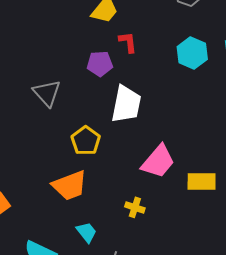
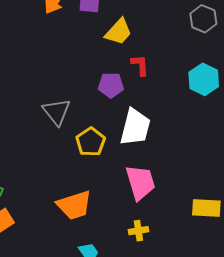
yellow pentagon: (86, 141) -> (91, 142), moved
pink trapezoid: (158, 161) -> (140, 182), moved, turned -60
yellow cross: (135, 207) -> (138, 231), turned -30

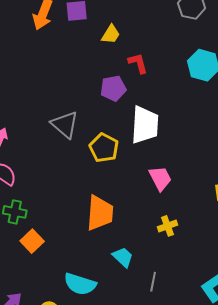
yellow trapezoid: (119, 32) -> (111, 34), size x0.7
pink trapezoid: (140, 182) -> (160, 178), size x0.7
orange trapezoid: (74, 205) -> (100, 213), turned -57

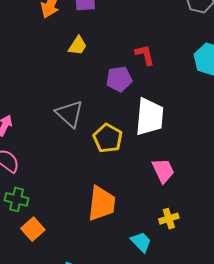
yellow trapezoid: (111, 34) -> (78, 46), moved
cyan trapezoid: (123, 257) -> (141, 242), moved

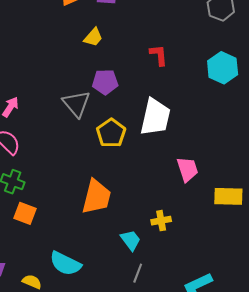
purple pentagon: (119, 79) -> (105, 82), moved
pink trapezoid: (163, 171) -> (187, 169), moved
orange square: (33, 229) -> (25, 213), turned -35

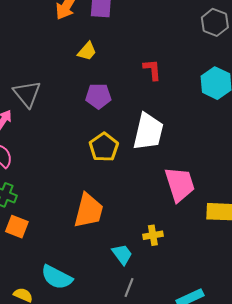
gray triangle: (76, 104) -> (27, 94), moved
pink trapezoid: (187, 169) -> (180, 184), size x1.4

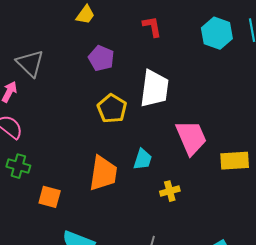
purple pentagon: (98, 96) -> (101, 58), turned 30
orange square: (17, 227) -> (50, 197), moved
cyan trapezoid: (122, 254) -> (143, 159), moved, turned 60

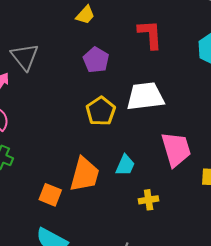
red L-shape: (152, 27) -> (150, 34), size x1.4
white trapezoid: (154, 89) -> (145, 96), turned -111
orange square: (50, 197) -> (50, 195), moved

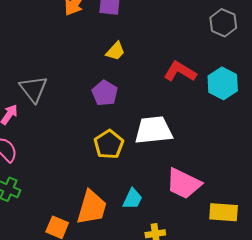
yellow trapezoid: (85, 15) -> (115, 51), moved
red L-shape: (150, 34) -> (180, 72), moved, turned -56
pink trapezoid: (176, 149) -> (184, 184), turned 132

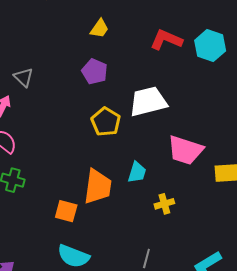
gray triangle: (34, 89) -> (24, 77), size x0.7

